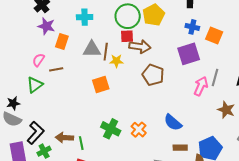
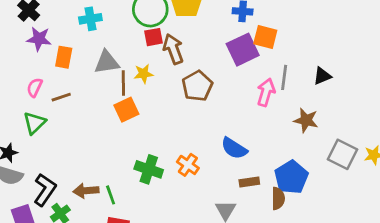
orange square: (214, 36) -> (265, 37), moved
brown arrow: (140, 47) -> (173, 49), turned -110
brown line: (106, 52) -> (123, 83), moved
brown pentagon: (153, 75) -> (197, 86), turned 30

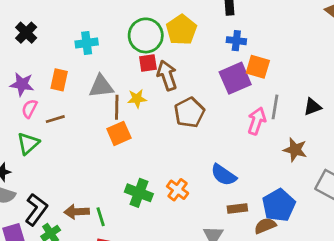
purple star: (39, 39) -> (22, 84), moved
brown semicircle: (278, 199) -> (265, 226), turned -115

